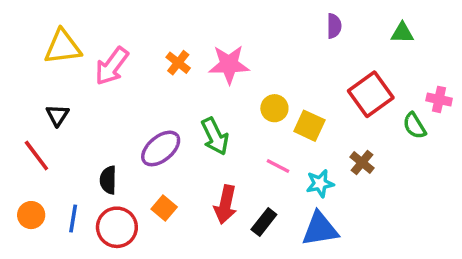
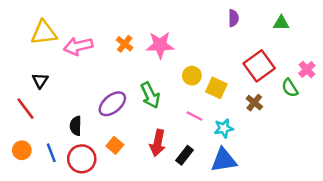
pink arrow: (112, 66) -> (78, 46), turned 40
pink cross: (439, 99) -> (307, 70), turned 35
brown cross: (362, 162) -> (254, 103), moved
blue line: (73, 219) -> (51, 153), turned -30

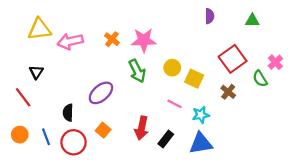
green arrow: (150, 95) -> (137, 71), moved

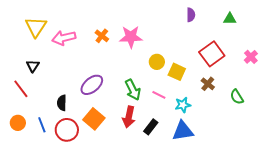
yellow triangle: (39, 29) -> (36, 27), turned -50
green arrow: (137, 71) -> (133, 90), moved
green semicircle: (260, 79) -> (237, 97), moved
orange square: (103, 130) -> (94, 119), size x1.5

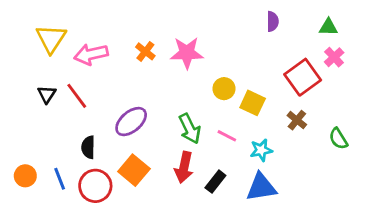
pink cross: (251, 57) -> (334, 57), moved
red line: (21, 89) -> (77, 96), moved

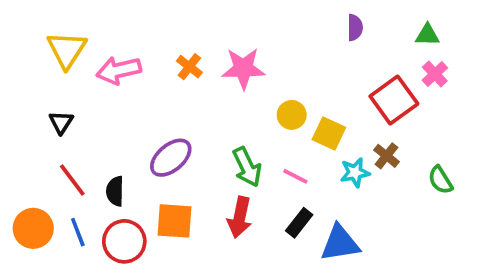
red line: (77, 96) -> (72, 180), moved
cyan star: (261, 150) -> (355, 173), moved
orange square: (134, 170) -> (175, 221), turned -36
orange circle: (25, 176) -> (33, 228), size x1.4
black rectangle: (215, 182) -> (299, 223), moved

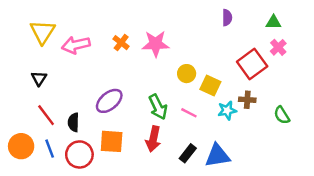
brown cross: (387, 156) -> (247, 100), turned -35
black rectangle: (299, 223) -> (188, 153), moved

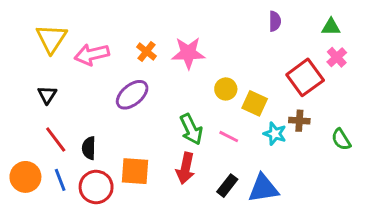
purple ellipse: (109, 101) -> (132, 95), moved
cyan star: (227, 110) -> (275, 134), turned 30

